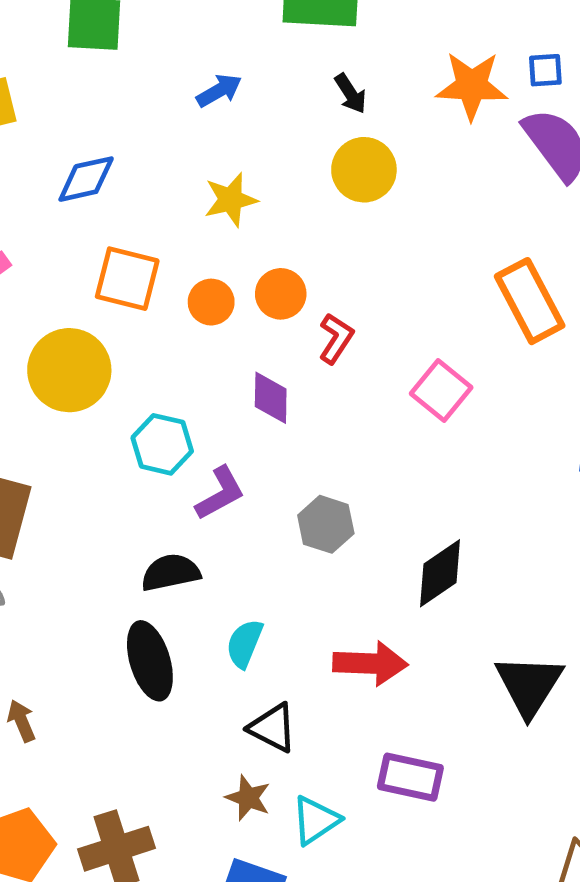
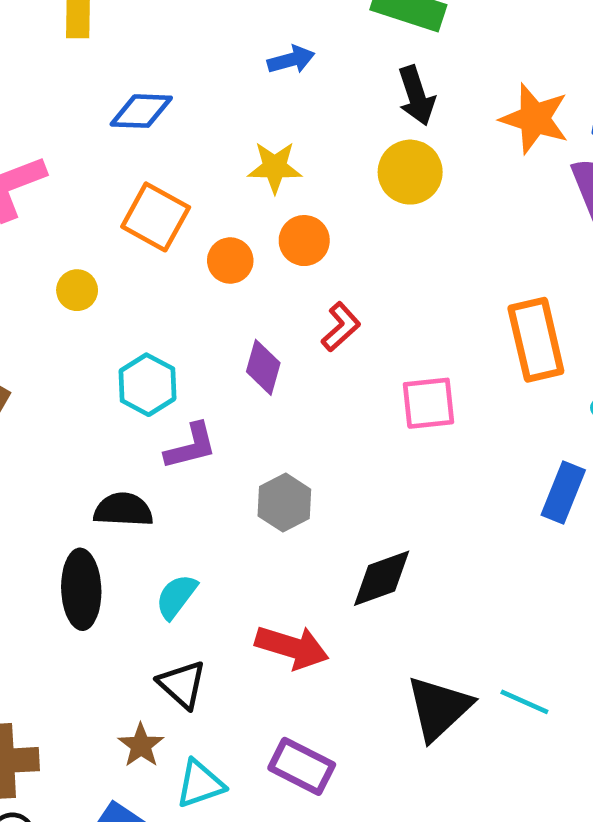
black arrow: (351, 94) -> (416, 96), size x1.4
orange circle: (281, 294) -> (304, 241), moved
yellow circle: (69, 370) -> (77, 290), size x0.5
pink square: (441, 390) -> (429, 403), turned 30

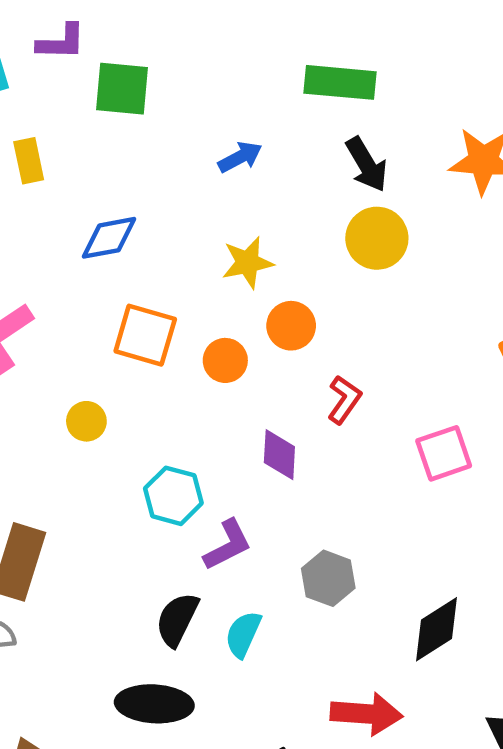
black semicircle: (123, 510) -> (177, 619), turned -54
black ellipse: (81, 589) -> (154, 704), turned -72
cyan semicircle: (176, 596) -> (243, 634), moved

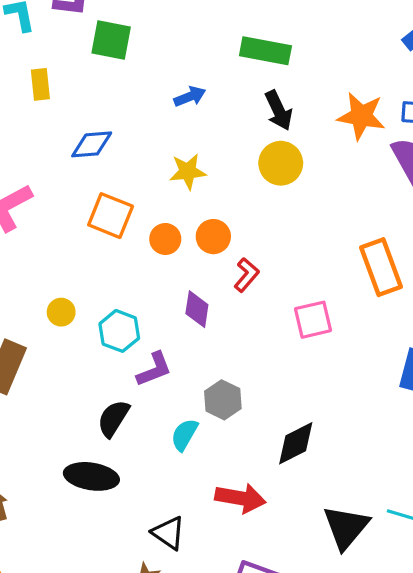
orange circle: (291, 326) -> (213, 237), moved
yellow circle: (86, 421) -> (61, 312), moved
cyan semicircle: (243, 634) -> (184, 435), moved

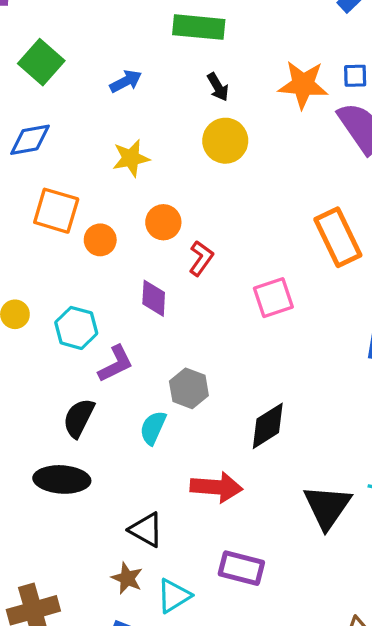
green square: (111, 40) -> (41, 62), moved, turned 36
black arrow: (279, 110) -> (218, 87), size x0.7
orange circle: (165, 239) -> (100, 240), moved

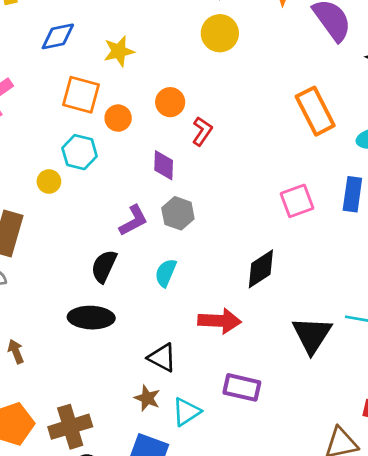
yellow star: (131, 158) -> (119, 51), moved
pink square: (273, 298) -> (297, 201), moved
cyan hexagon: (76, 328) -> (80, 152), moved
gray hexagon: (189, 388) -> (178, 213), moved

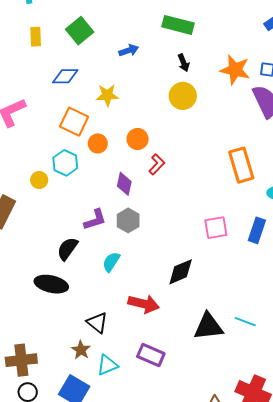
black triangle: (312, 335) -> (208, 326), turned 40

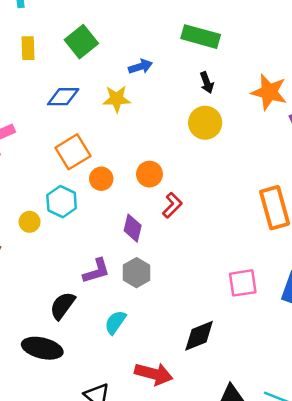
yellow star: (107, 95) -> (117, 99), moved
orange square: (74, 122) -> (73, 152), turned 32

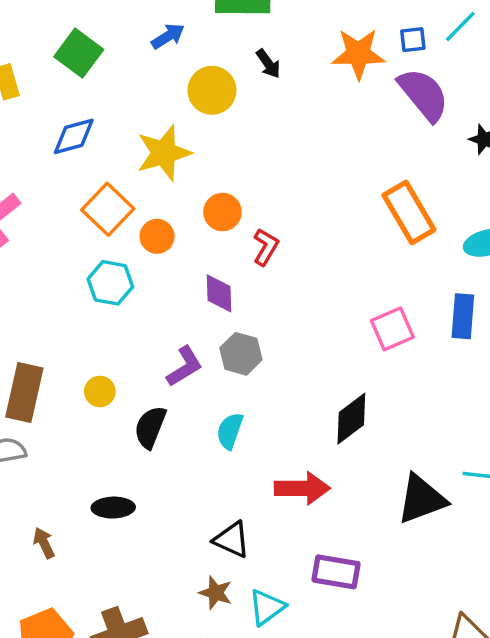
blue arrow: (140, 67) -> (168, 36), moved
yellow star: (117, 99) -> (164, 153), moved, size x1.4
yellow circle: (205, 123) -> (212, 90), moved
yellow circle: (30, 222) -> (100, 391), moved
black ellipse: (42, 348) -> (113, 508), moved, size x0.7

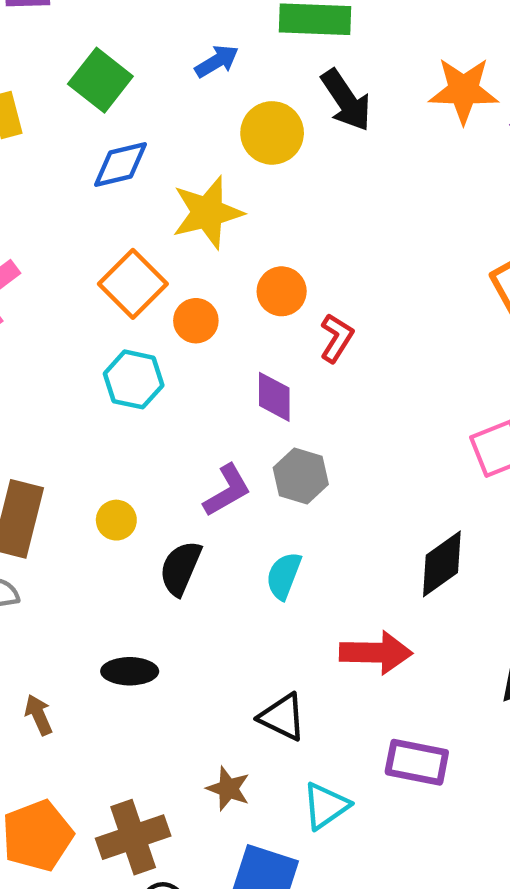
black arrow: (268, 64) -> (346, 100), size x1.6
blue diamond: (74, 136) -> (121, 165), moved
brown star: (216, 593) -> (228, 789), moved

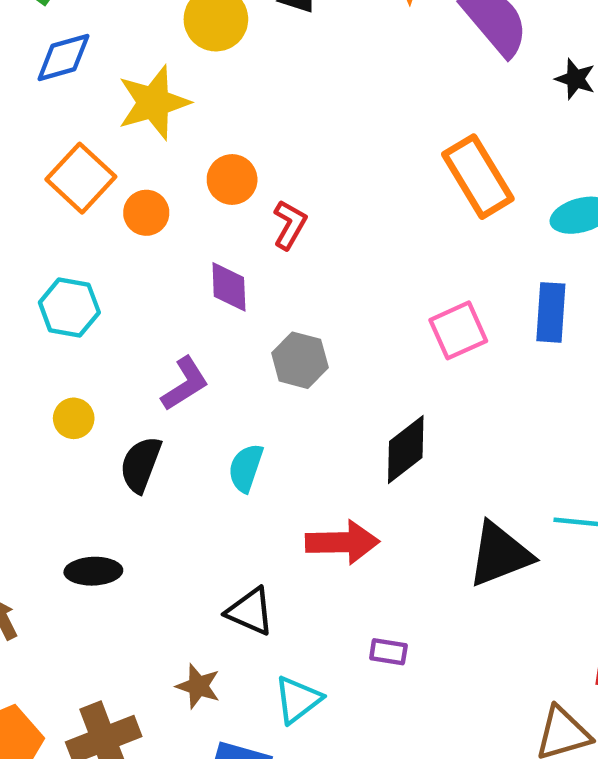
cyan hexagon: (134, 379) -> (69, 307), moved
gray hexagon: (301, 476) -> (300, 360), moved
purple rectangle: (417, 762) -> (388, 652), size x0.6

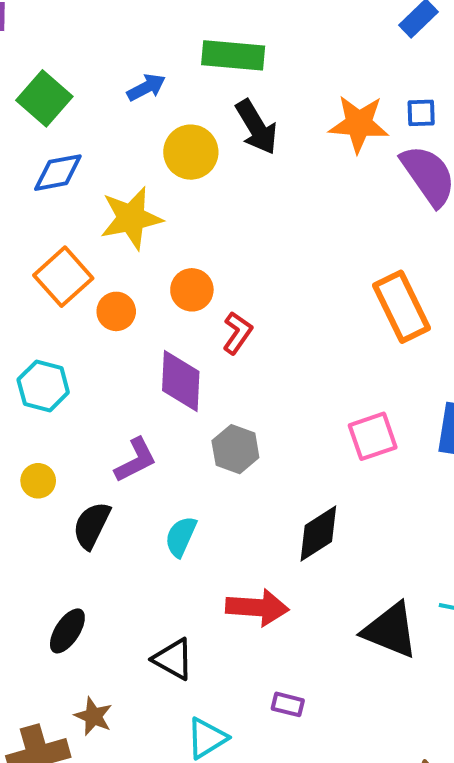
purple diamond: (229, 287) -> (181, 381), size x1.4
black triangle: (500, 554) -> (390, 630), turned 38
black ellipse: (93, 571) -> (67, 631), moved, turned -60
brown star: (198, 686) -> (93, 716), moved

